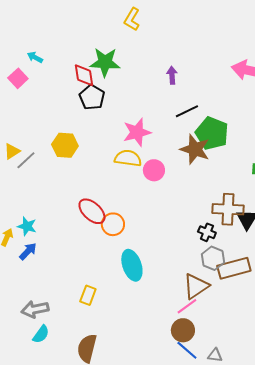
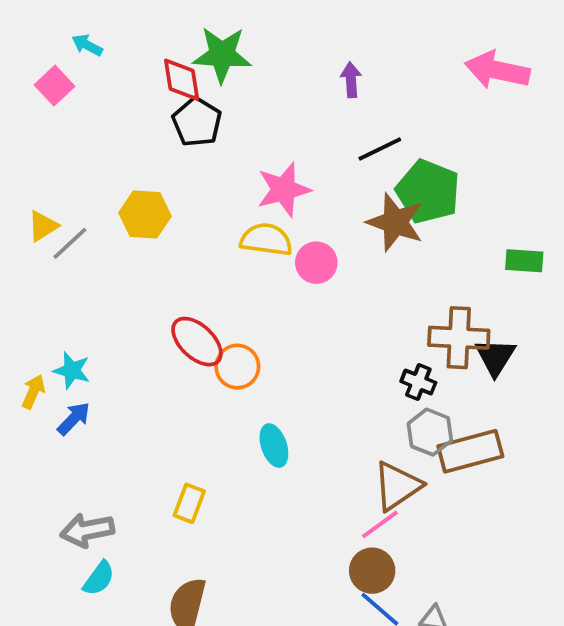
cyan ellipse: (132, 265) -> (274, 446), size x0.7

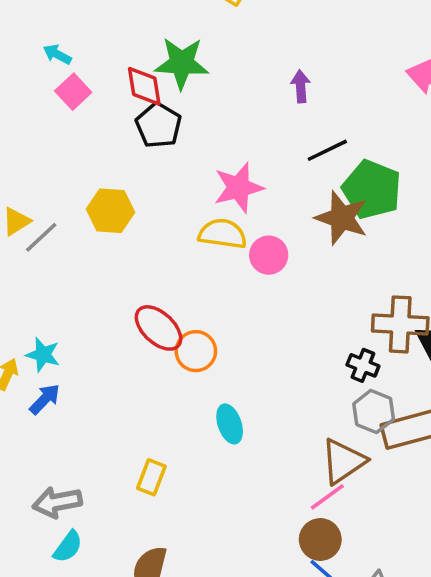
pink square: (54, 86) -> (73, 92), moved

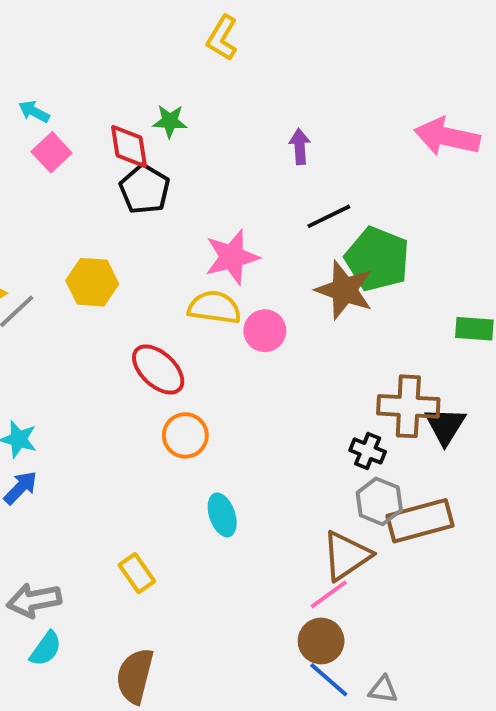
green star: (182, 63) -> (170, 121), size x0.6
red ellipse: (158, 328) -> (158, 370), moved
yellow rectangle: (151, 477) -> (137, 573), turned -56

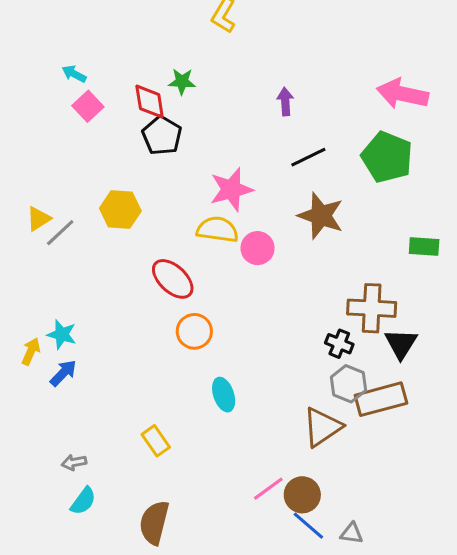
green pentagon: (377, 259) -> (387, 157), moved
black triangle: (445, 426) -> (401, 344), moved
pink line: (329, 594) -> (268, 489), moved
gray arrow: (34, 600) -> (74, 462), size x0.6

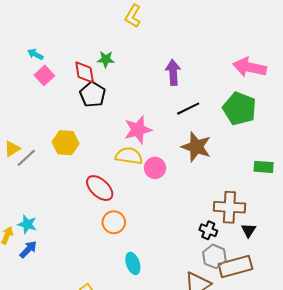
purple arrow: (285, 102) -> (173, 72), size x1.4
black triangle: (401, 344) -> (249, 230), size x0.7

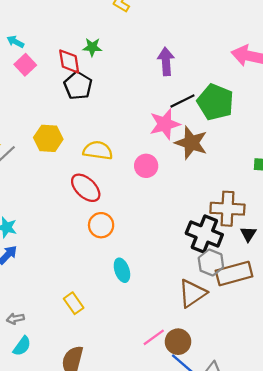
green pentagon: (239, 109) -> (215, 102), moved
pink star: (138, 130) -> (165, 124), moved
yellow semicircle: (129, 156) -> (98, 150), moved
black cross: (208, 230) -> (204, 234), size x1.8

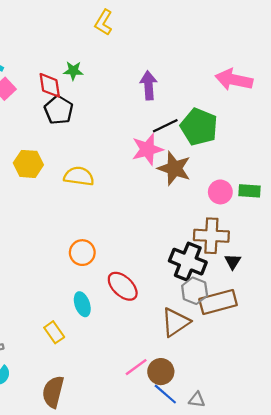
pink circle: (146, 166) -> (220, 192), moved
red ellipse: (86, 188) -> (123, 286), moved
cyan ellipse: (122, 270) -> (82, 304), moved

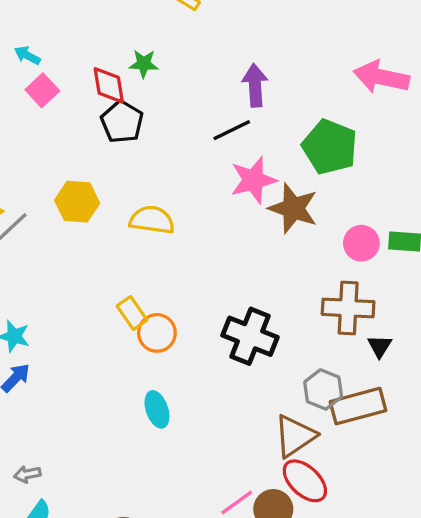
black line: (165, 126) -> (232, 130), moved
black cross: (188, 262) -> (250, 336), moved
red ellipse: (123, 286) -> (305, 481), moved
yellow rectangle: (54, 332) -> (132, 313), moved

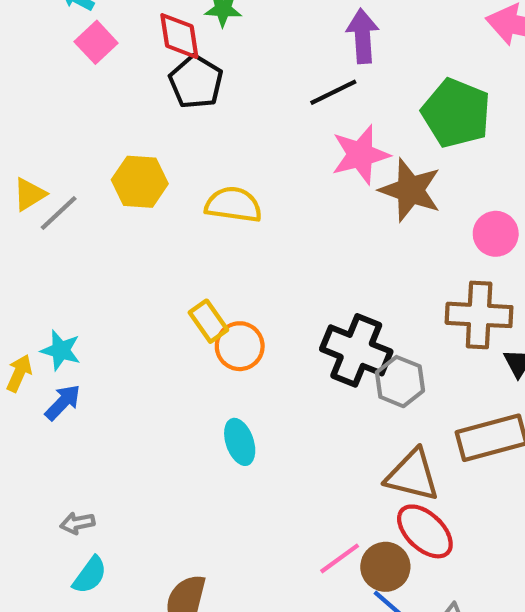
gray hexagon: (323, 389) -> (400, 382), moved
brown triangle: (295, 436) -> (412, 475), turned 48

